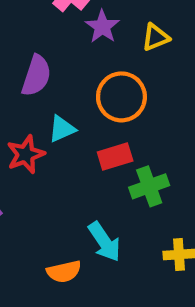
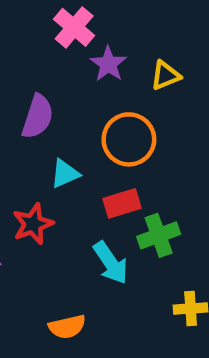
red star: (26, 154) -> (33, 224), moved
cyan arrow: (104, 242) -> (111, 263), moved

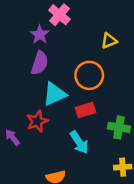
purple star: (108, 64) -> (40, 35), moved
cyan triangle: (65, 174) -> (55, 94), size x1.5
green cross: (159, 235) -> (119, 127), moved, turned 30

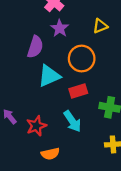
purple star: (40, 35) -> (60, 28), moved
red star: (37, 121) -> (36, 126), moved

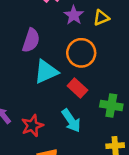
purple star: (60, 28) -> (74, 15), moved
red rectangle: (78, 91) -> (77, 88), turned 60

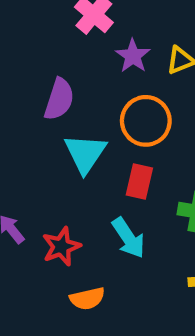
cyan triangle: (46, 72) -> (85, 153), turned -32
red rectangle: (77, 88) -> (139, 182), turned 60

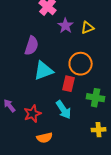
orange circle: (146, 121) -> (81, 64), moved
cyan triangle: (85, 153) -> (44, 71), turned 35

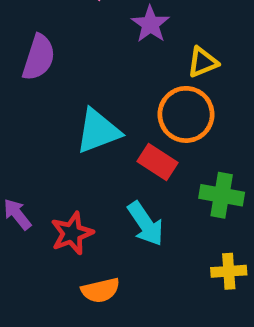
yellow triangle: (88, 28) -> (203, 62), moved
purple semicircle: (32, 46) -> (39, 57), moved
red rectangle: (69, 84) -> (157, 162), turned -70

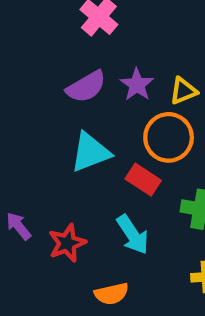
purple star: (150, 24) -> (137, 85), moved
purple semicircle: (39, 57) -> (86, 87), moved, turned 42
orange semicircle: (100, 290) -> (112, 294), moved

